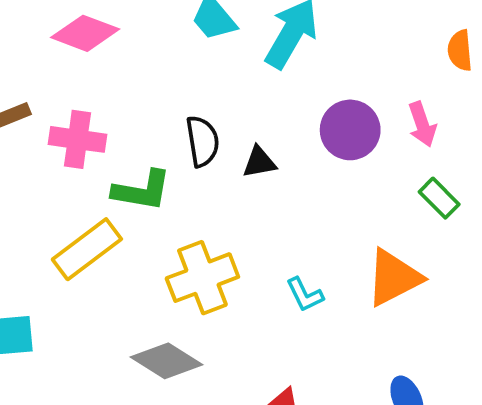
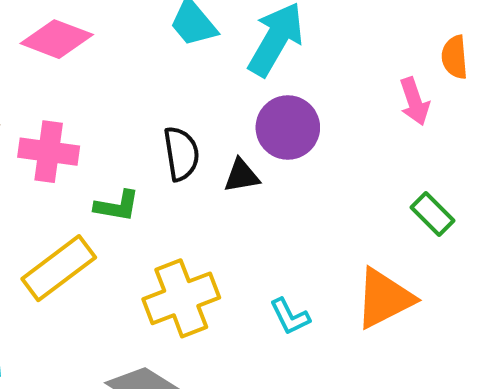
pink arrow: (422, 124) -> (414, 101), moved
purple circle: (350, 130) -> (288, 128), moved
green L-shape: (142, 191) -> (117, 206), size x0.7

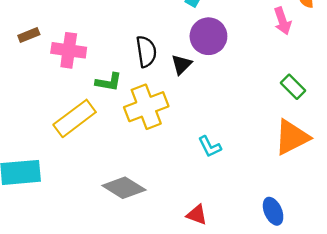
black triangle: (242, 176) -> (181, 64), turned -35
yellow cross: (181, 298) -> (146, 107), moved
orange triangle: (384, 298) -> (292, 137), moved

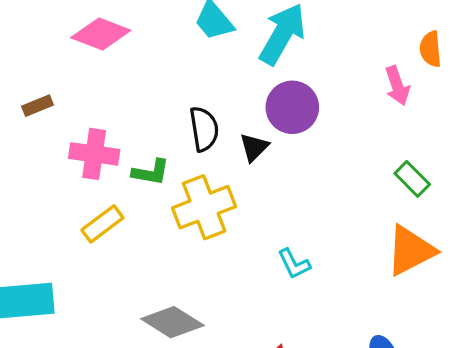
pink cross: (69, 50) -> (94, 154), moved
yellow rectangle: (75, 118) -> (102, 224), size x0.7

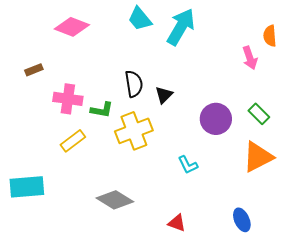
purple circle: (292, 107) -> (216, 119), moved

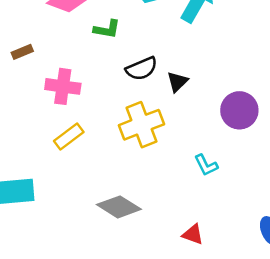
black semicircle: (134, 84) -> (142, 69), turned 76
green L-shape: (102, 110) -> (107, 29), moved

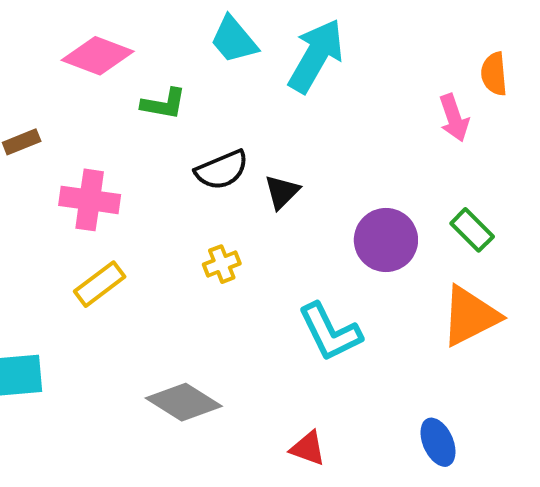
yellow cross: (142, 125) -> (222, 264), size x0.5
cyan L-shape: (206, 165) -> (330, 332), size x1.6

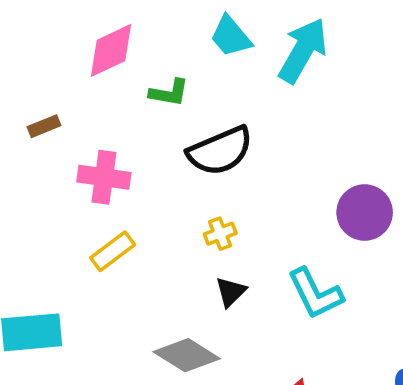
pink diamond: (98, 56) -> (111, 50), turned -46
black semicircle: (222, 170) -> (220, 151), size x1.4
black triangle: (282, 192) -> (231, 292), moved

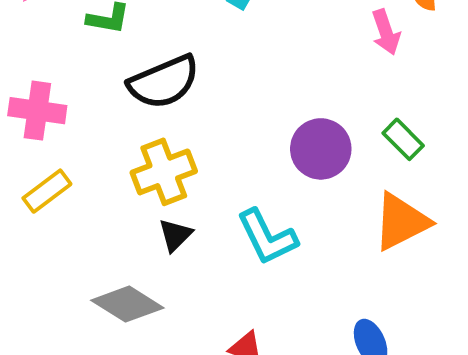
yellow cross: (220, 234) -> (164, 172), size x1.8

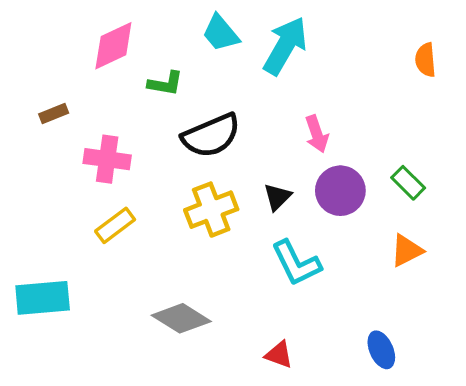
pink arrow: (386, 32) -> (317, 134), moved
orange triangle: (401, 222) -> (407, 251), size x0.7
black triangle: (175, 235) -> (277, 197), moved

